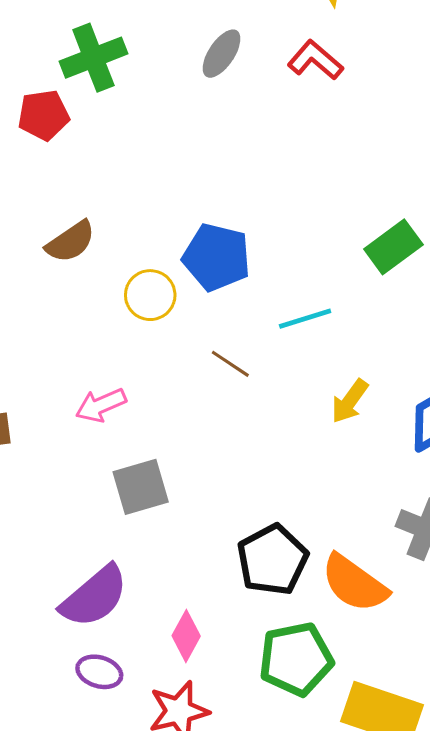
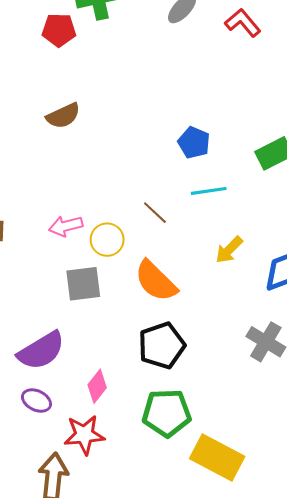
blue pentagon: (217, 257) -> (194, 143), moved, size x0.7
yellow circle: (150, 295) -> (107, 240), moved
orange semicircle: (354, 583) -> (156, 281), moved

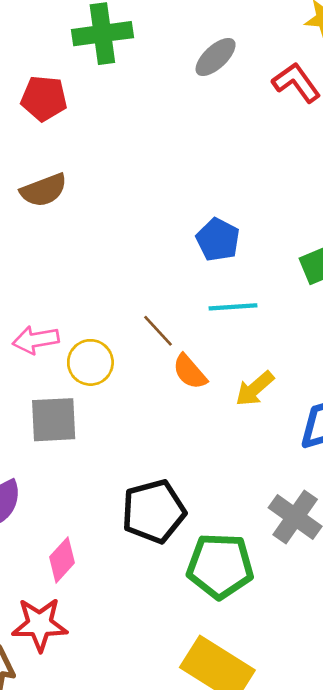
red pentagon: (59, 30) -> (44, 98), moved
orange semicircle: (156, 281) -> (190, 372), moved, size x0.6
green pentagon: (167, 413) -> (220, 566), moved

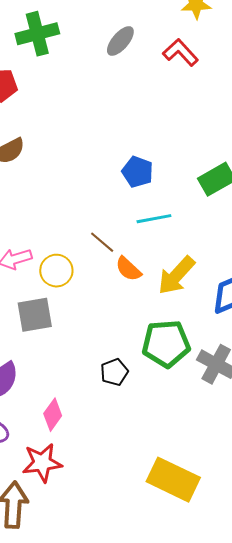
yellow arrow: (255, 389) -> (176, 276), size x1.4
black pentagon: (154, 511) -> (114, 372), size x0.6
green pentagon: (220, 566) -> (166, 344), moved

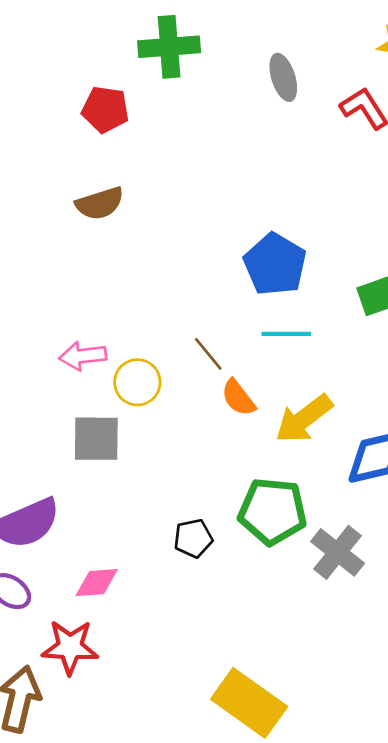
gray ellipse: (120, 41) -> (283, 77), turned -68
blue pentagon: (138, 172) -> (275, 264), size x1.4
pink diamond: (53, 415) -> (97, 583), turned 40

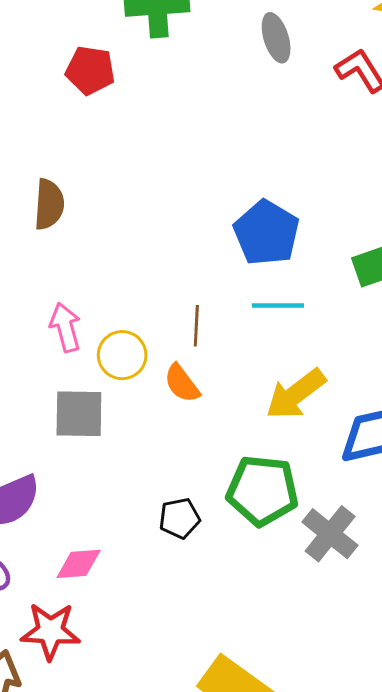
brown semicircle: (100, 203) -> (49, 204), moved, turned -69
brown line: (208, 354) -> (196, 326), turned 42
pink arrow: (83, 356) -> (65, 327), turned 81
orange semicircle: (238, 398) -> (182, 383), moved

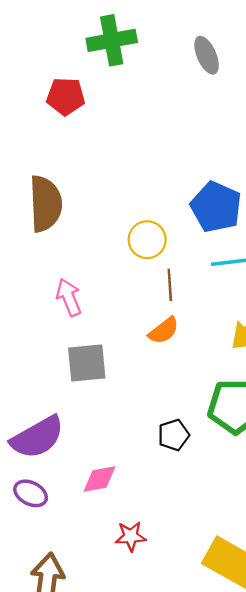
brown semicircle: (49, 204) -> (45, 204), size x1.4
yellow circle: (122, 355) -> (147, 240), moved
orange semicircle: (182, 383) -> (164, 331), turned -84
red star: (50, 631) -> (131, 536), moved, size x0.7

